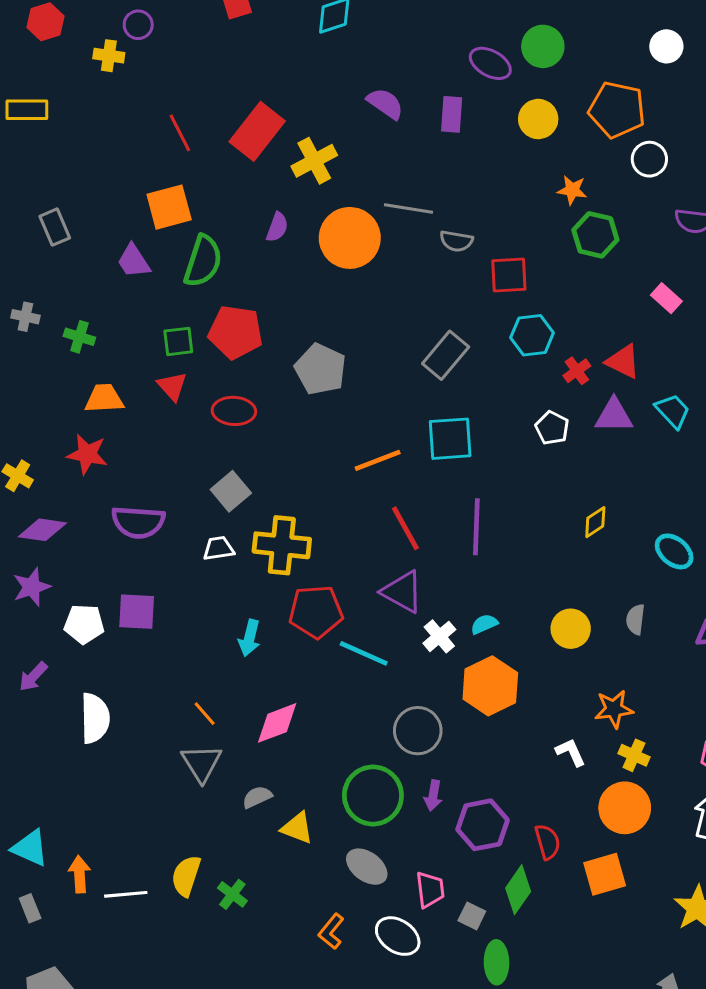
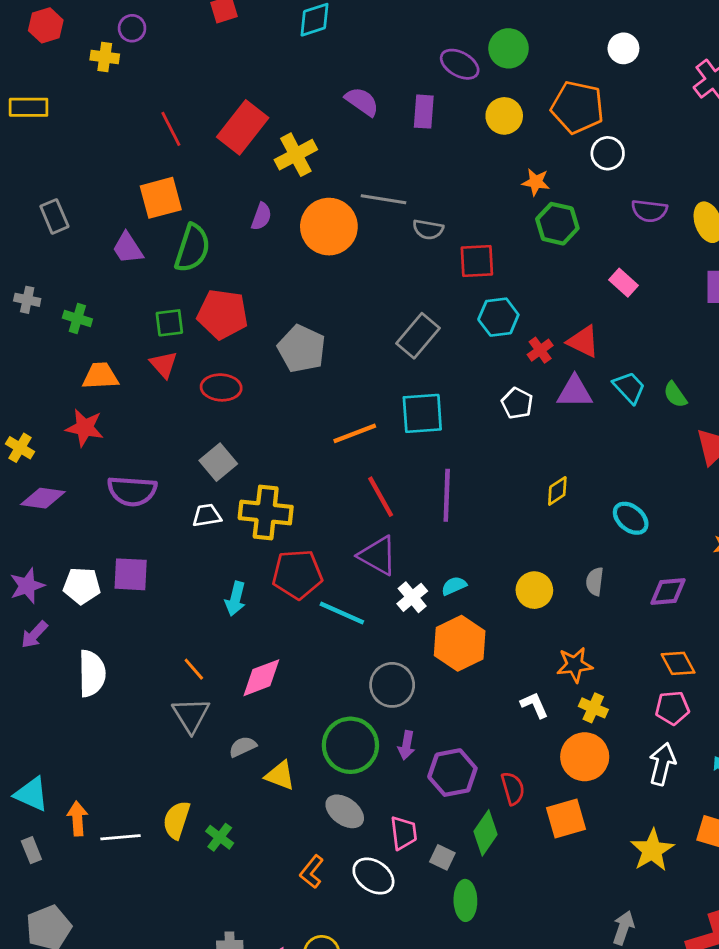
purple star: (32, 587) -> (27, 586), moved

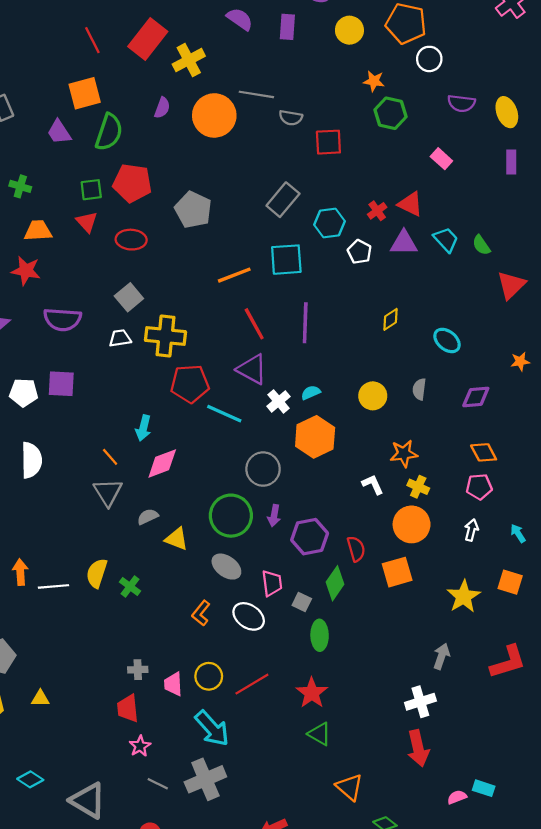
cyan hexagon: (498, 317) -> (330, 223), moved
cyan arrow: (235, 599) -> (143, 428), moved
white arrow: (662, 764) -> (471, 530), size x0.7

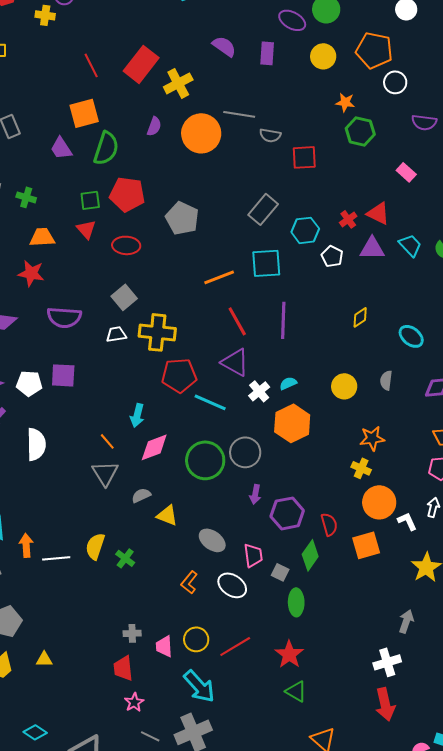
white L-shape: (373, 485) -> (407, 521), moved
yellow cross: (418, 487) -> (361, 468), moved
green circle: (231, 516) -> (205, 460), moved

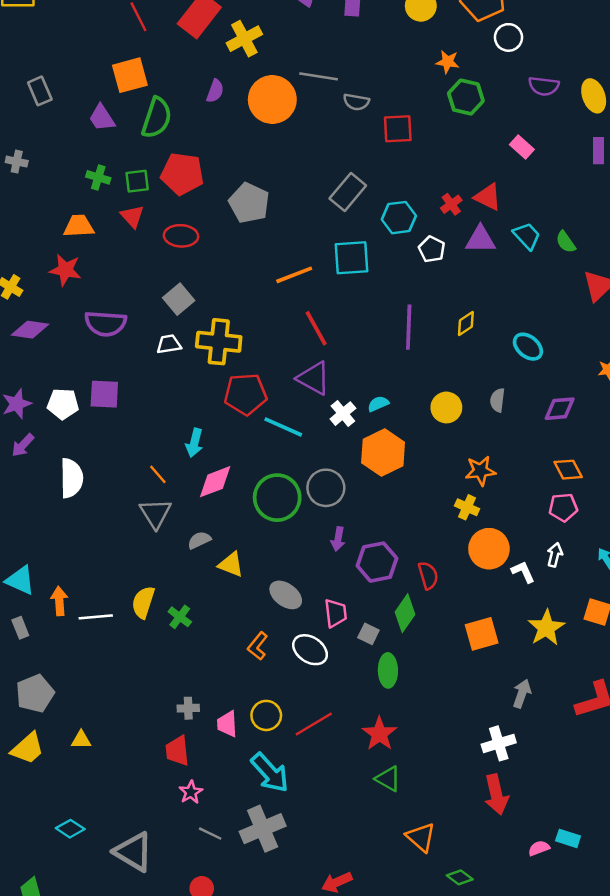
green cross: (26, 197) -> (98, 177), moved
purple line: (283, 320) -> (409, 327), moved
orange square: (366, 545) -> (482, 634), moved

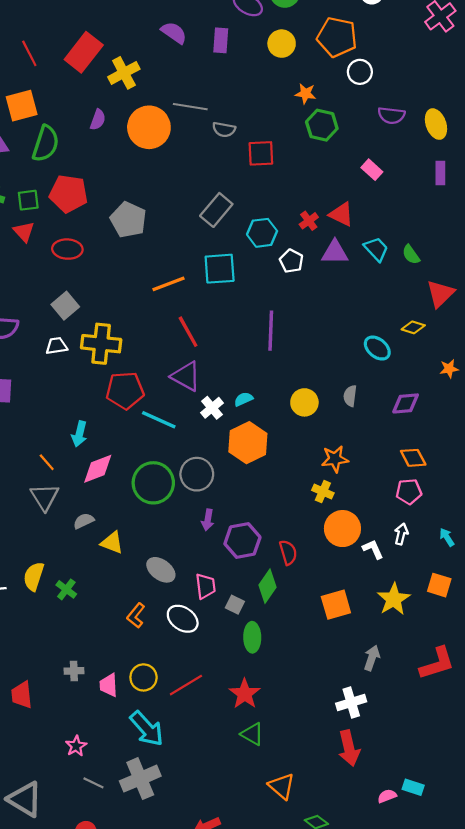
yellow diamond: (466, 323) -> (413, 327), moved, turned 50
red trapezoid: (177, 751) -> (22, 695), moved

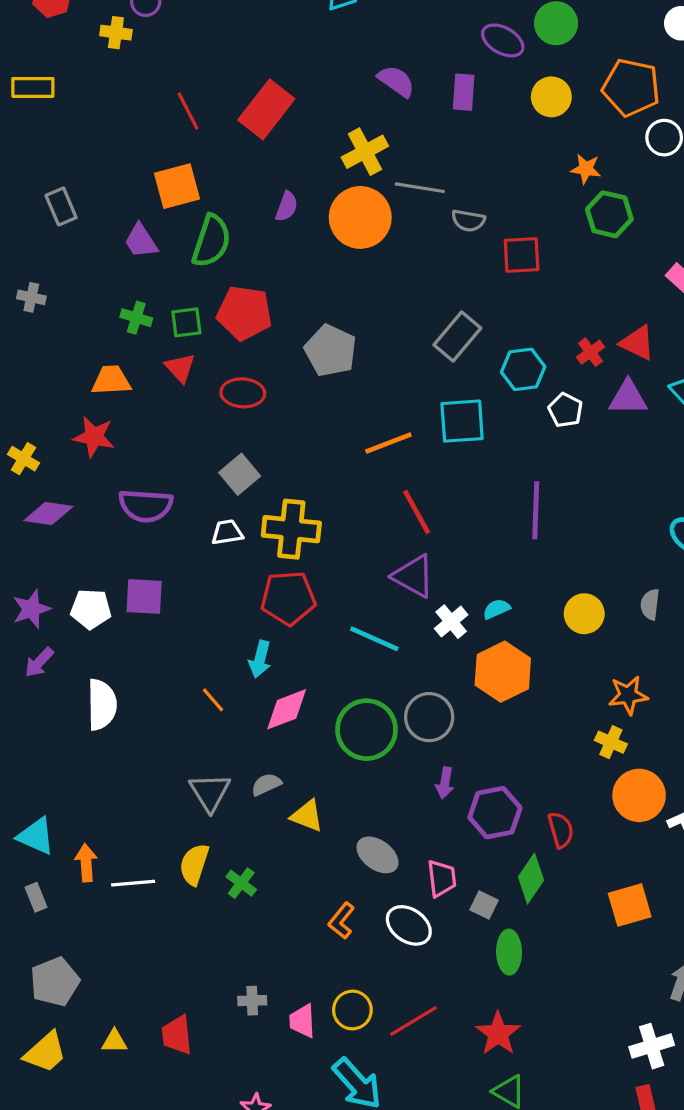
yellow cross: (124, 73) -> (365, 152), moved
red pentagon: (125, 390) -> (288, 598), moved
gray triangle: (45, 497) -> (210, 792), moved

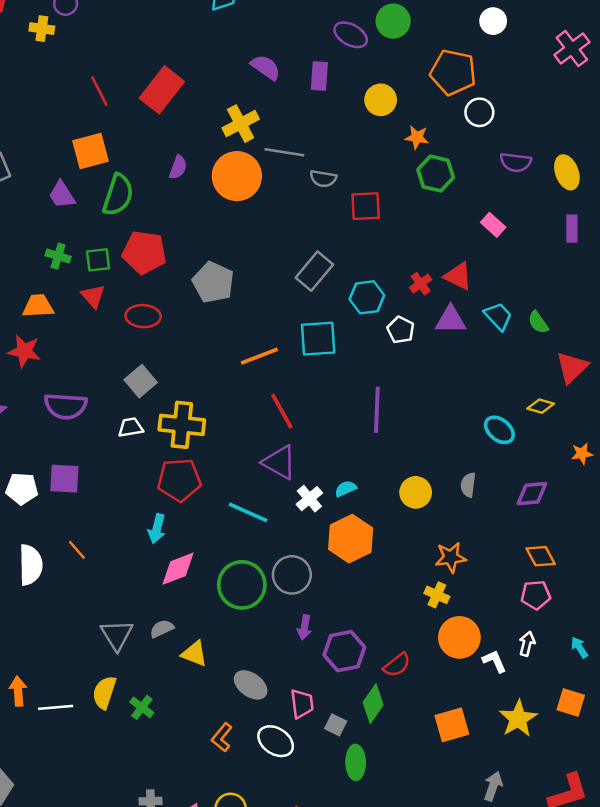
yellow circle: (551, 97) -> (381, 100), moved
orange line: (213, 700) -> (77, 550), moved
red semicircle: (561, 830) -> (397, 665), turned 68

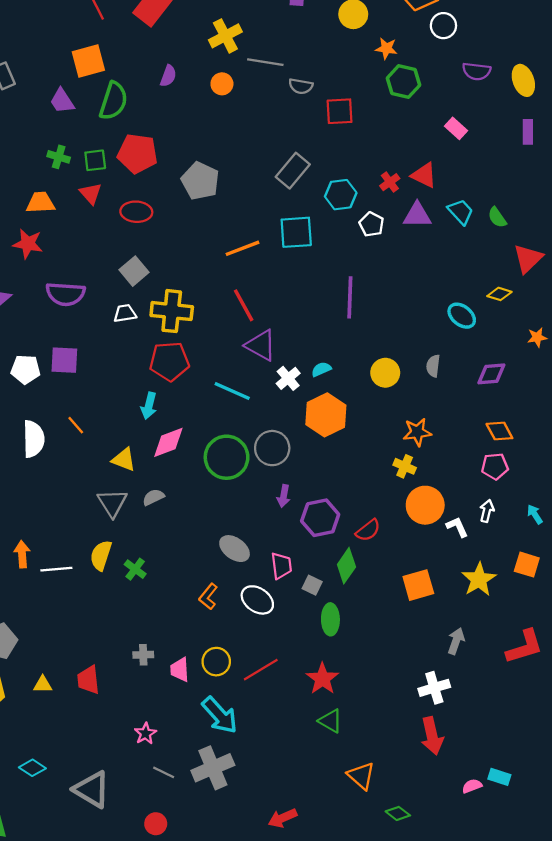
orange circle: (237, 176) -> (222, 84), size x0.5
red line: (282, 411) -> (244, 305), moved
yellow triangle: (194, 654) -> (124, 459), moved

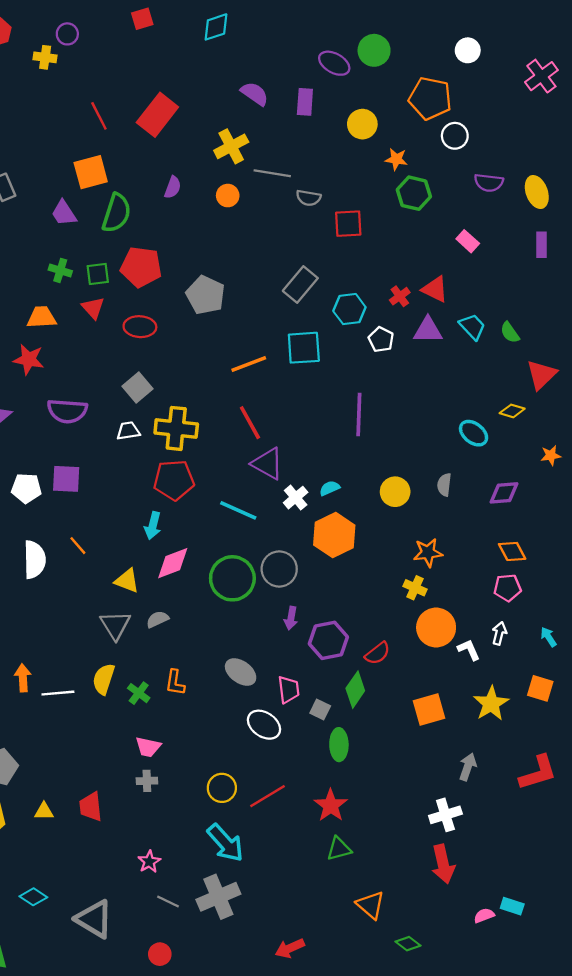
orange L-shape: (208, 597) -> (175, 683), moved, turned -30
pink trapezoid: (180, 670) -> (148, 747), moved, turned -75
green triangle: (330, 721) -> (339, 849), turned -45

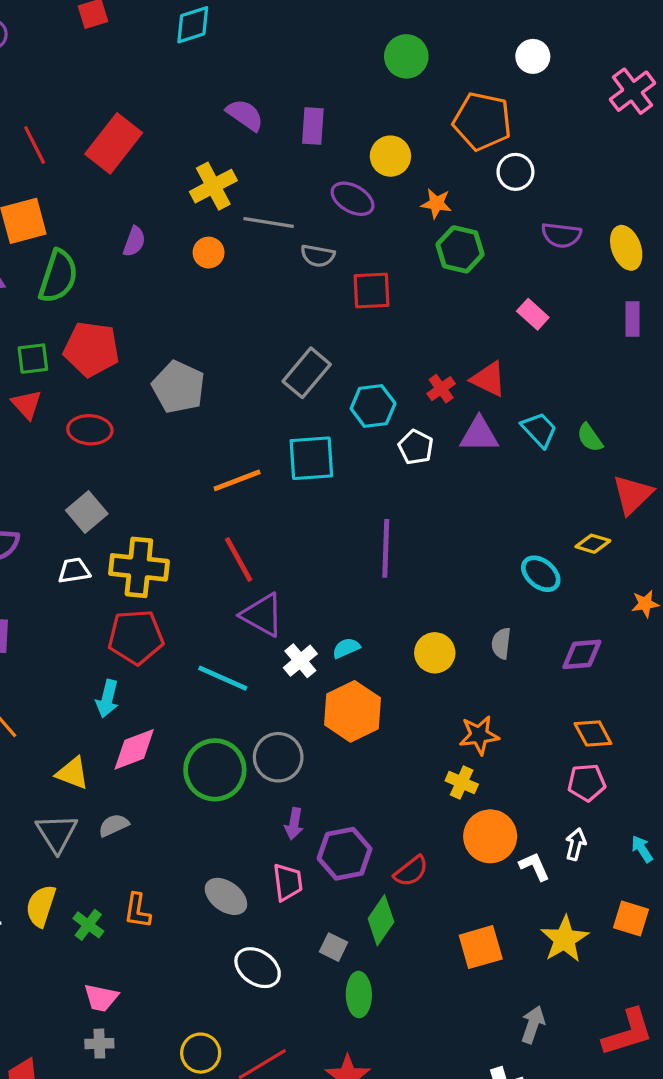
purple ellipse: (334, 63) -> (353, 199), moved
pink trapezoid: (289, 690) -> (288, 882), moved

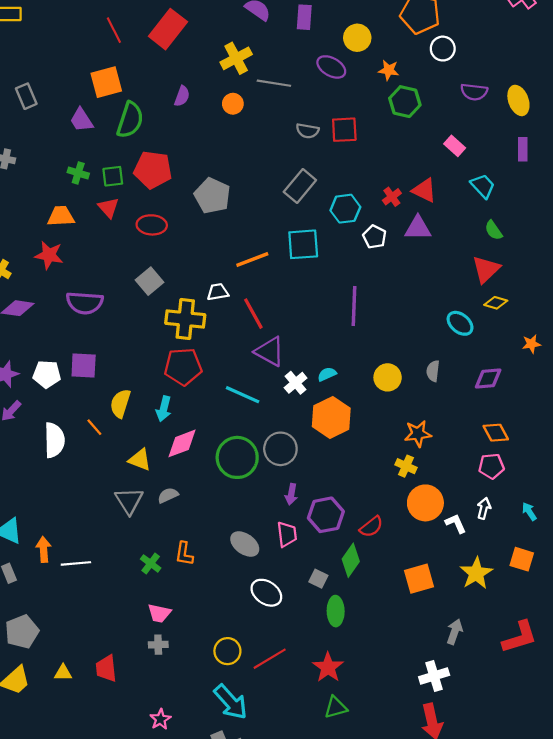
gray semicircle: (318, 256) -> (307, 131), moved
cyan trapezoid: (539, 430) -> (483, 186), moved
red triangle: (633, 495) -> (486, 269), moved
white trapezoid: (74, 571) -> (218, 292), moved
yellow semicircle: (41, 906) -> (120, 403), moved

